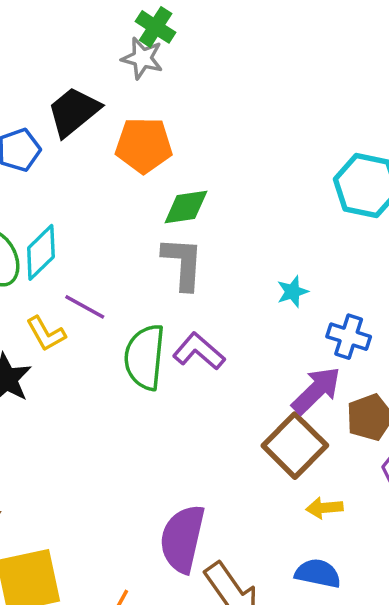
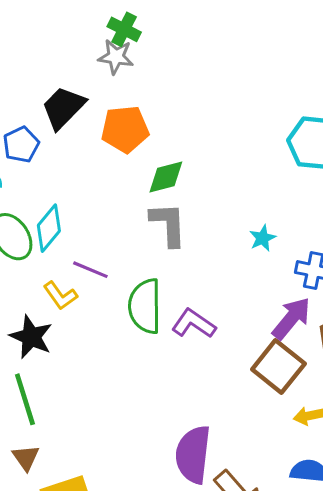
purple L-shape: (199, 351) -> (194, 324), moved

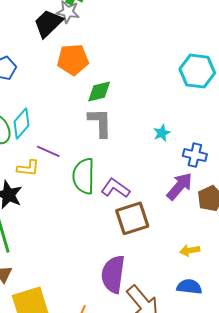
black trapezoid: (63, 108) -> (48, 23), moved
yellow L-shape: (60, 296) -> (28, 168), turned -50
brown square: (278, 366) -> (132, 218), moved, turned 32

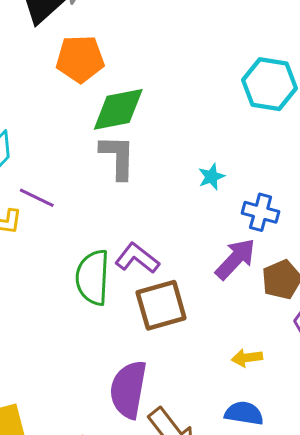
green diamond: (99, 92) -> (118, 109), size x1.4
green semicircle: (84, 176) -> (93, 277), moved

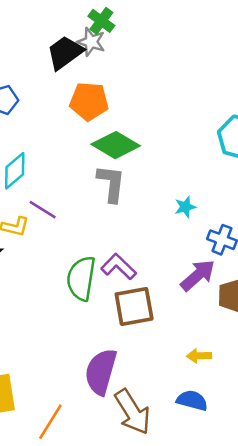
green diamond: (118, 109) -> (116, 145), turned 36

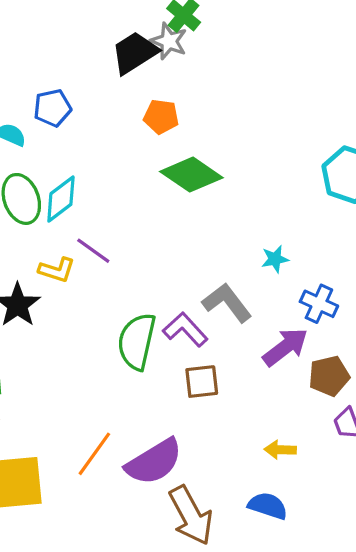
orange pentagon: (89, 101) -> (161, 117), size x0.7
gray L-shape: (111, 183) -> (227, 303), moved, turned -48
brown square: (134, 307) -> (202, 382), size x0.7
purple semicircle: (101, 372) -> (154, 462), turned -141
orange line: (50, 422) -> (94, 454), moved

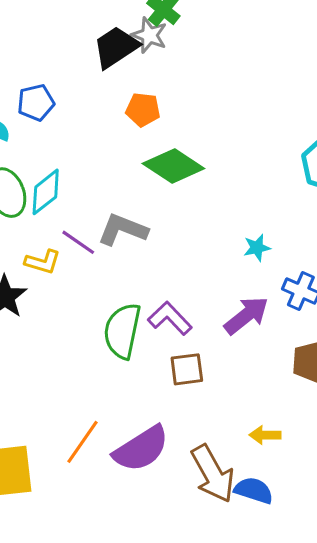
gray L-shape: (227, 303) -> (123, 230), moved, turned -30
purple arrow: (285, 347) -> (246, 315), moved
brown arrow: (191, 515) -> (213, 474), moved

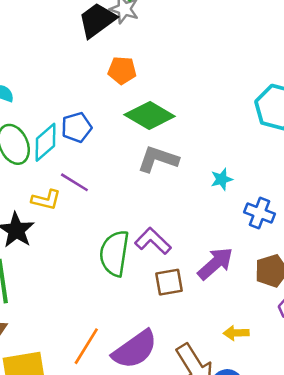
blue pentagon: (36, 103) -> (76, 127), moved
gray L-shape: (123, 230) -> (158, 159), moved
purple arrow: (246, 315) -> (215, 264), moved

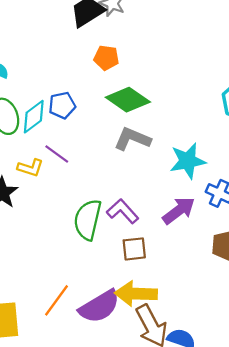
cyan star: (222, 179) -> (188, 161), size x1.8
purple arrow: (215, 264) -> (179, 210), moved
yellow arrow: (236, 333) -> (136, 294), moved, size x1.8

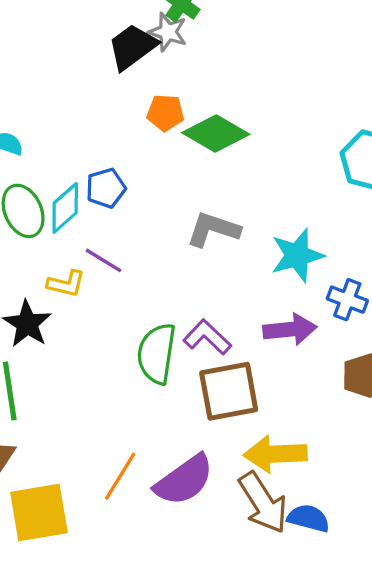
green diamond: (128, 100) -> (216, 133), moved
purple arrow: (179, 210) -> (290, 329), turned 36
brown square: (134, 249) -> (229, 391), size x1.6
yellow arrow: (136, 294) -> (275, 454), moved

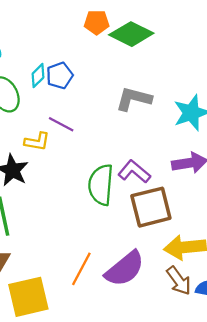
cyan diamond: (65, 208) -> (38, 76), moved, size x0.7
brown arrow: (263, 503) -> (179, 281), size x0.7

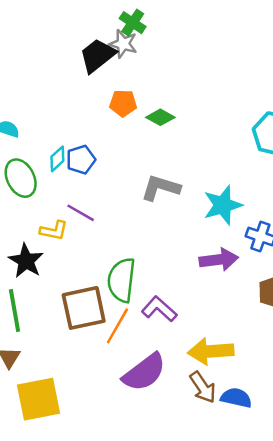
green diamond: (131, 34) -> (160, 117), size x0.6
purple L-shape: (134, 172) -> (159, 309), moved
brown square: (151, 207) -> (84, 308), moved
orange line: (81, 269) -> (117, 326), moved

